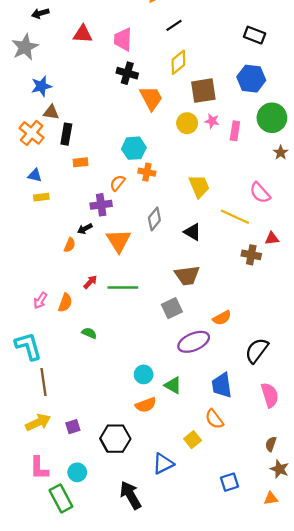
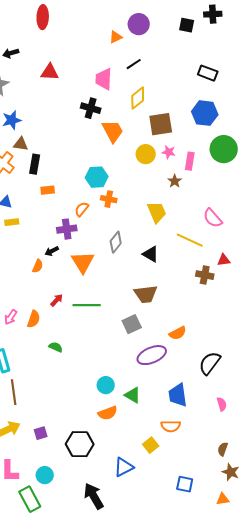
pink trapezoid: (123, 39) -> (104, 79), moved
brown star: (281, 153) -> (175, 181), moved
pink semicircle: (270, 395) -> (222, 404), size x0.6
orange semicircle: (214, 419) -> (171, 426), turned -54
blue square: (230, 482) -> (185, 484), turned 30

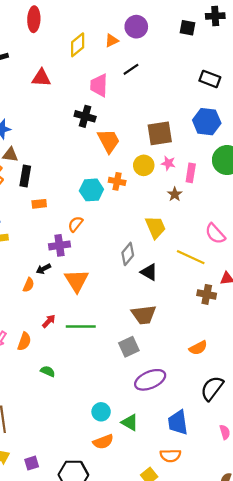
yellow diamond: (138, 98) -> (78, 45), moved
orange cross: (109, 199) -> (117, 181), moved
gray diamond: (116, 242) -> (128, 254), moved
orange semicircle: (178, 333) -> (198, 348), moved

